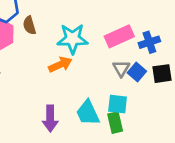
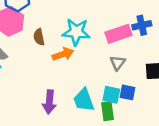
brown semicircle: (29, 25) -> (39, 37), moved
blue cross: (149, 42) -> (142, 25), moved
blue square: (137, 72) -> (128, 92), moved, turned -35

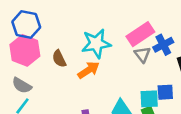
blue cross: (142, 25) -> (163, 45), moved
gray triangle: (118, 63) -> (142, 55), moved

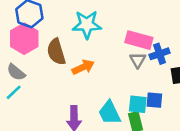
pink rectangle: (140, 34) -> (139, 40), turned 40
cyan star: (96, 44) -> (87, 24), moved
brown semicircle: (59, 59) -> (56, 52), size x1.5

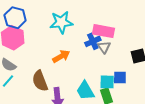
brown semicircle: (56, 52) -> (40, 81), moved
blue cross: (160, 54) -> (93, 41), moved

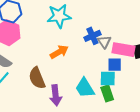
pink rectangle: (104, 31) -> (124, 50), moved
blue square: (120, 78) -> (115, 65), moved

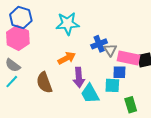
green rectangle: (107, 93) -> (131, 105), moved
purple arrow: (56, 95) -> (79, 77), moved

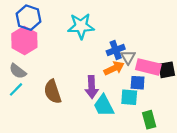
orange arrow: (67, 58) -> (114, 68), moved

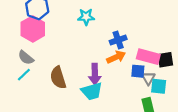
cyan star: (81, 26) -> (86, 17), size x0.7
gray triangle: (128, 57) -> (148, 78), moved
cyan square: (129, 97) -> (159, 86), moved
cyan trapezoid: (104, 106) -> (92, 91), moved, turned -80

